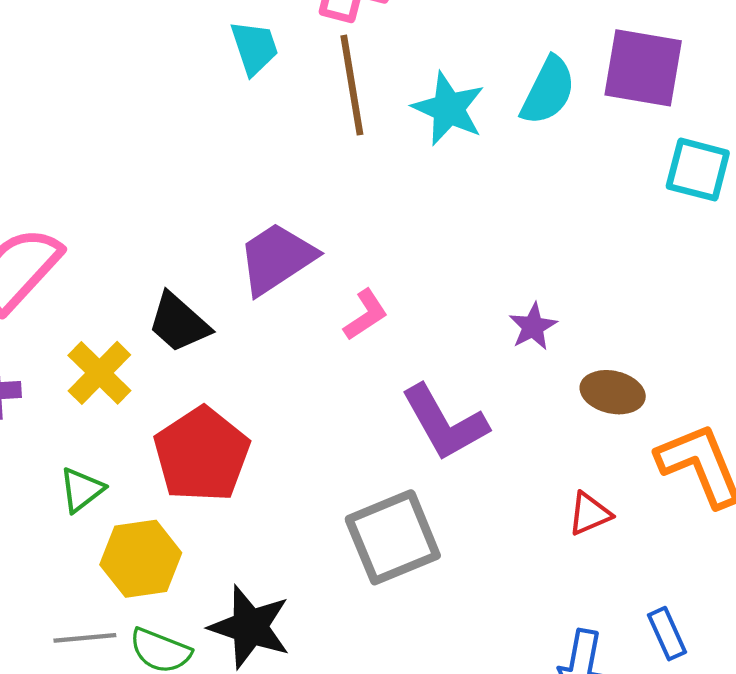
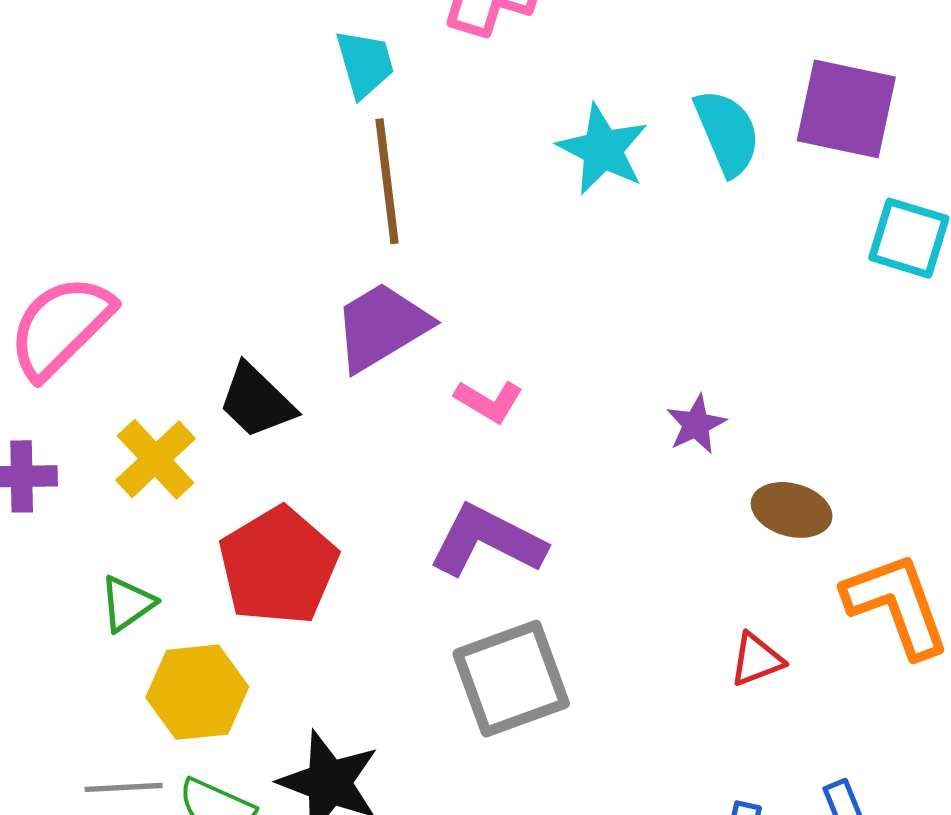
brown line: (352, 85) -> (387, 181), moved
cyan semicircle: (548, 91) -> (727, 132), turned -52
pink L-shape: (366, 315) -> (489, 401), turned 62
purple L-shape: (444, 423) -> (487, 541), moved, turned 144

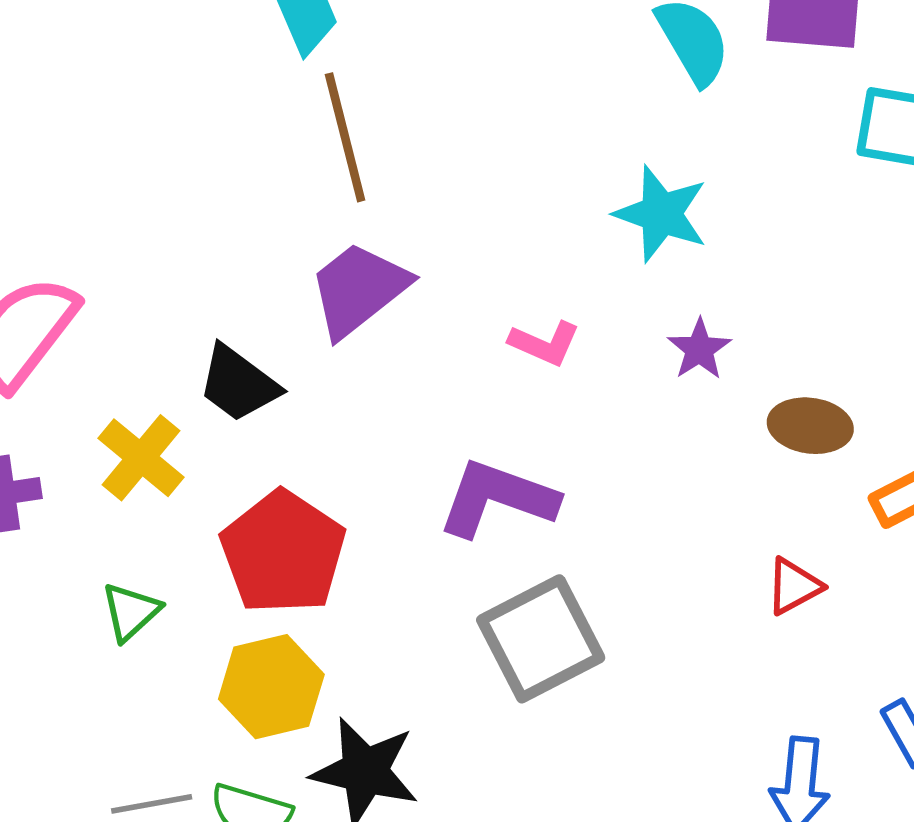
cyan star: (603, 149) -> (661, 214), moved
pink L-shape: (489, 401) -> (545, 343), moved
yellow hexagon: (197, 692) -> (271, 687), moved

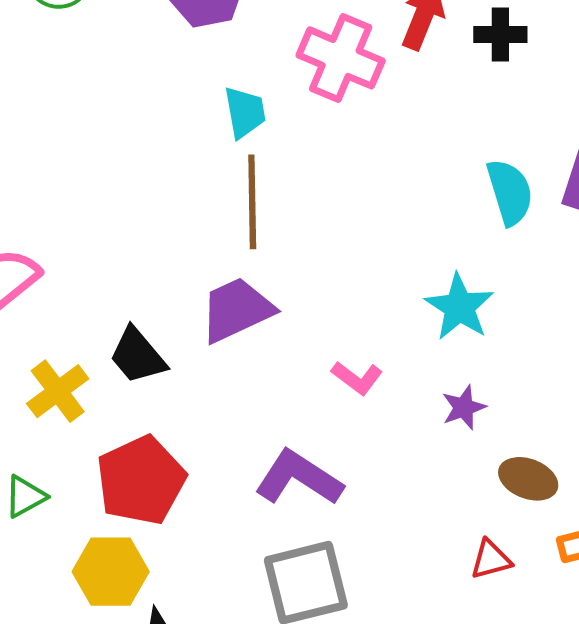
red triangle: (794, 586) -> (491, 559), moved

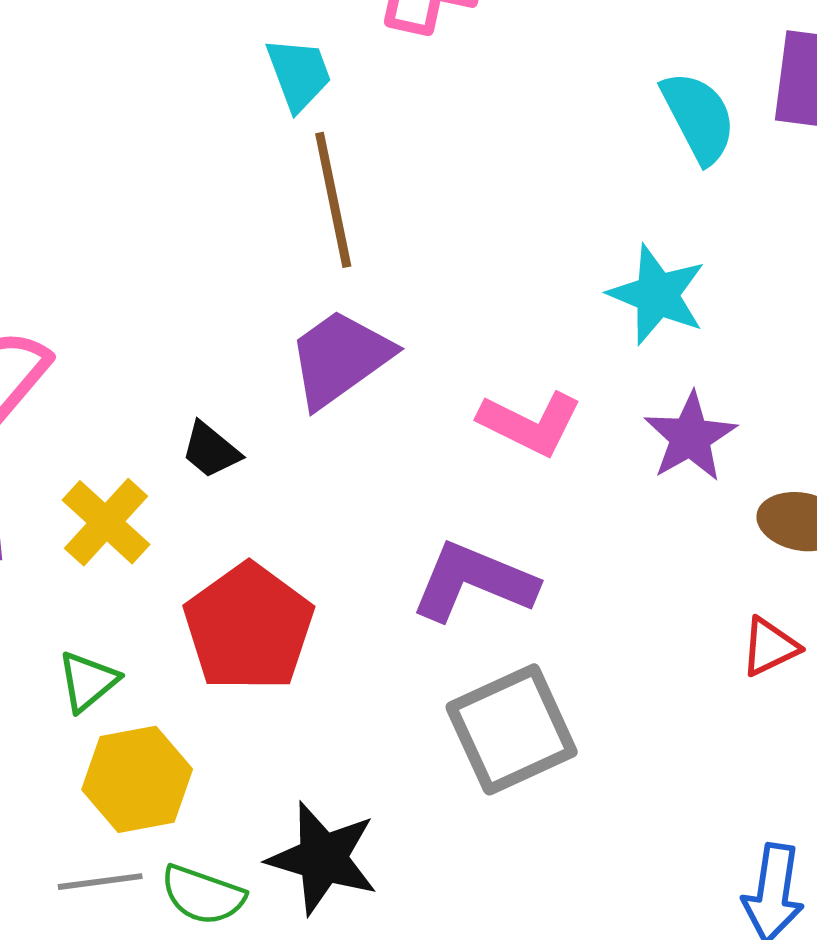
black trapezoid: (138, 356) -> (211, 450), size x0.7
pink L-shape: (357, 378) -> (530, 423), size x1.4
purple star: (464, 407) -> (690, 437), size x1.4
yellow hexagon: (111, 572) -> (137, 779), moved

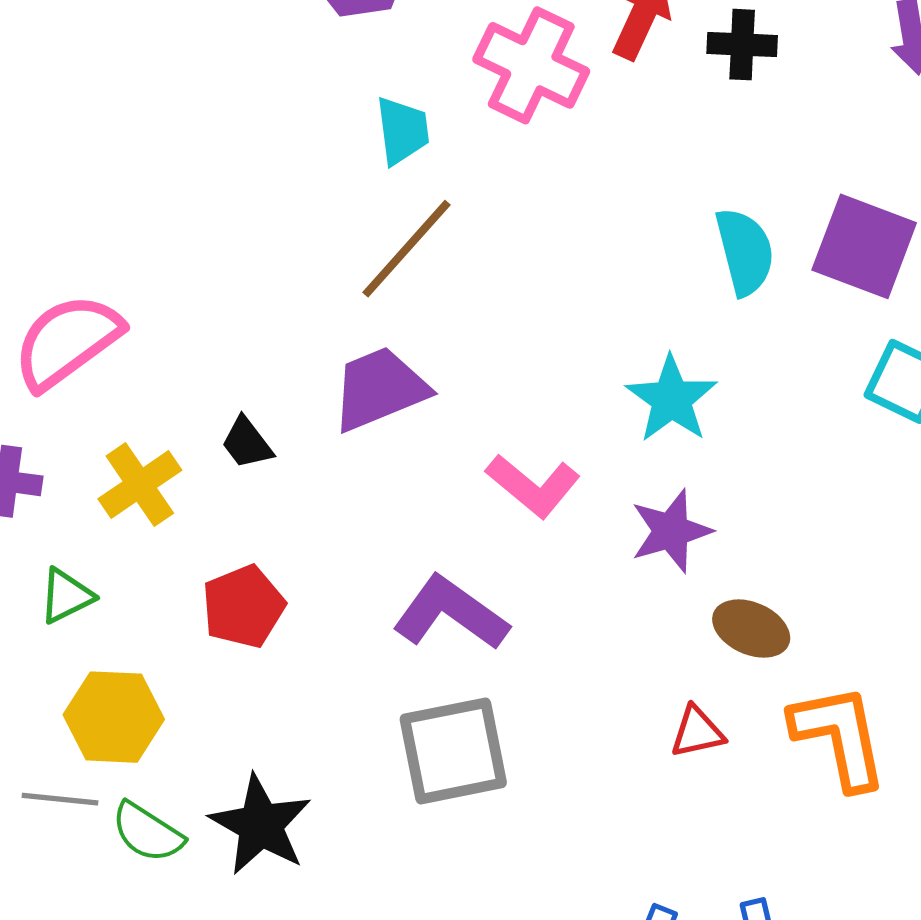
brown line: (333, 200) -> (406, 249), turned 40
red pentagon: (249, 627) -> (243, 607), size x0.7
green triangle: (88, 681) -> (66, 596), moved

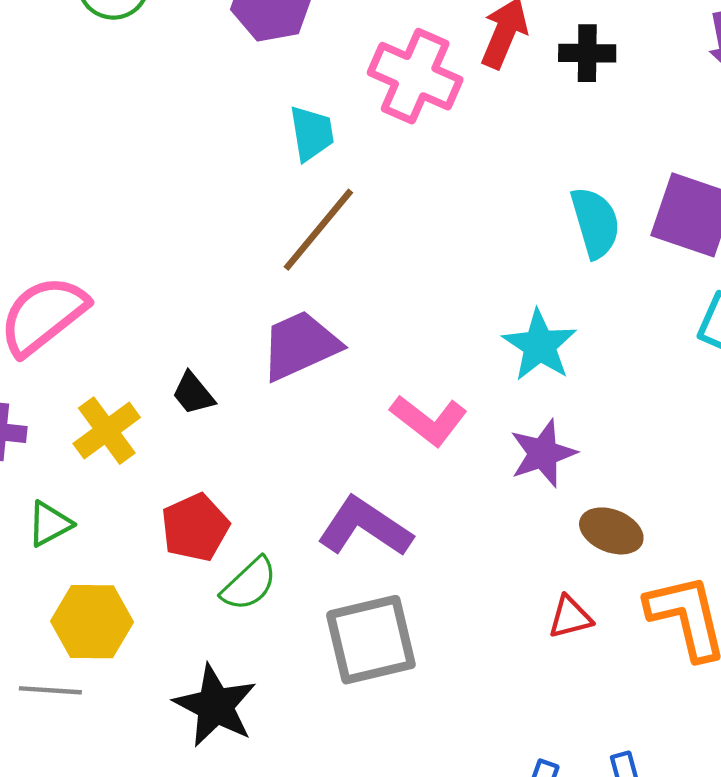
green semicircle: (148, 832) -> (249, 584), moved, turned -74

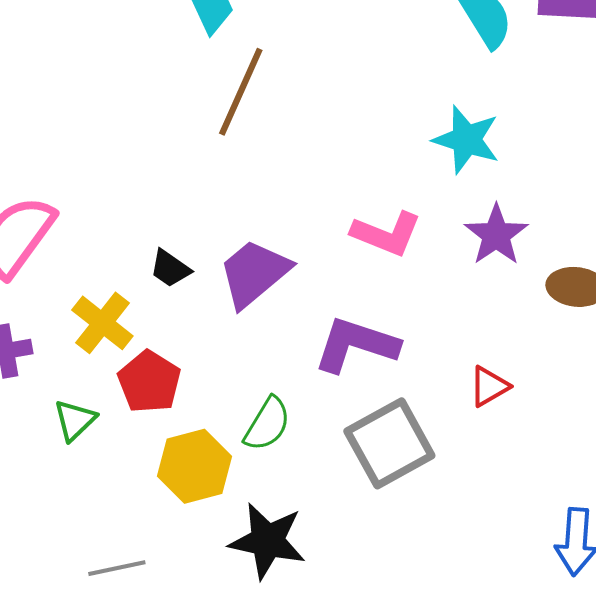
purple trapezoid: (300, 345) -> (254, 273), moved
red pentagon: (195, 527) -> (149, 382), moved
red triangle: (570, 617) -> (489, 386), moved
yellow hexagon: (92, 622) -> (194, 466), moved

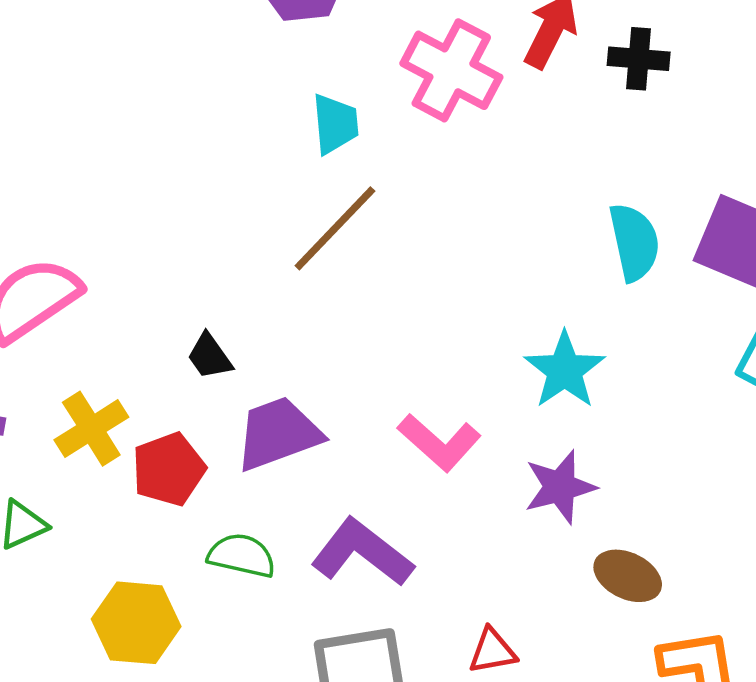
black trapezoid: (170, 268) -> (210, 356), moved
red pentagon: (149, 382) -> (169, 469), moved
green semicircle: (267, 424) -> (242, 555), moved, turned -128

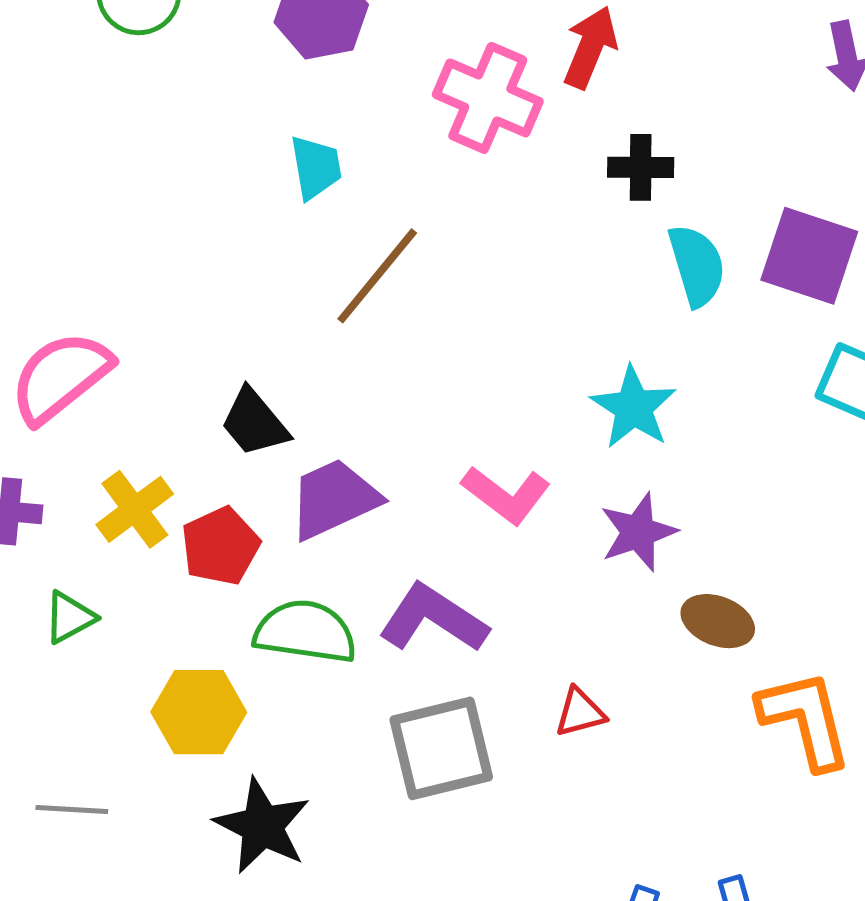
black cross: (639, 59) -> (641, 167), moved
cyan trapezoid: (335, 124) -> (316, 167), moved
black trapezoid: (210, 356) -> (254, 423), size x1.4
green semicircle: (242, 555) -> (305, 632), size x1.4

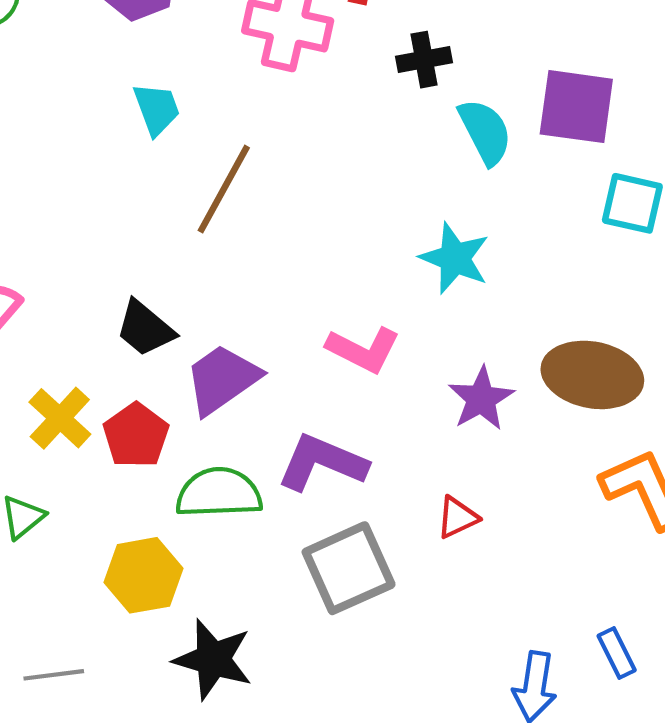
purple star: (638, 532) -> (481, 399), moved
brown ellipse: (718, 621) -> (592, 375), moved, size x1.6

